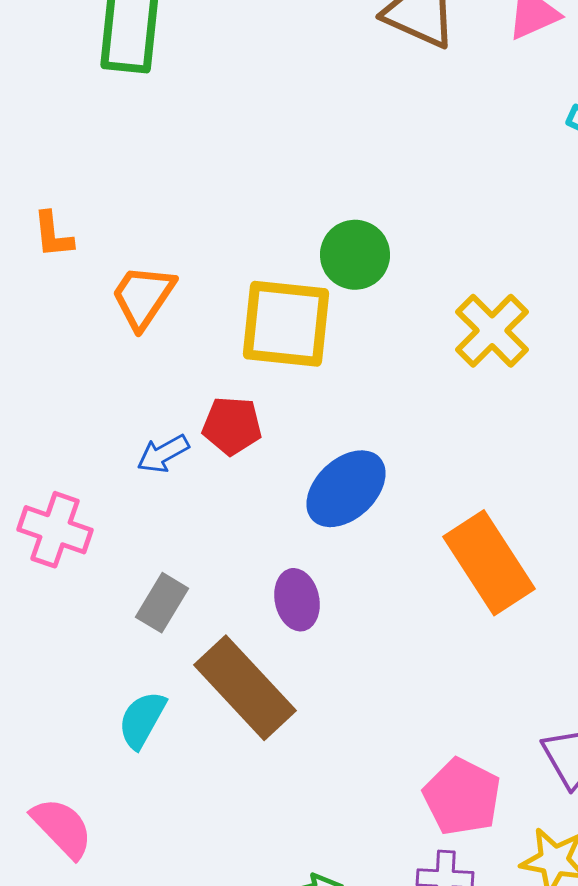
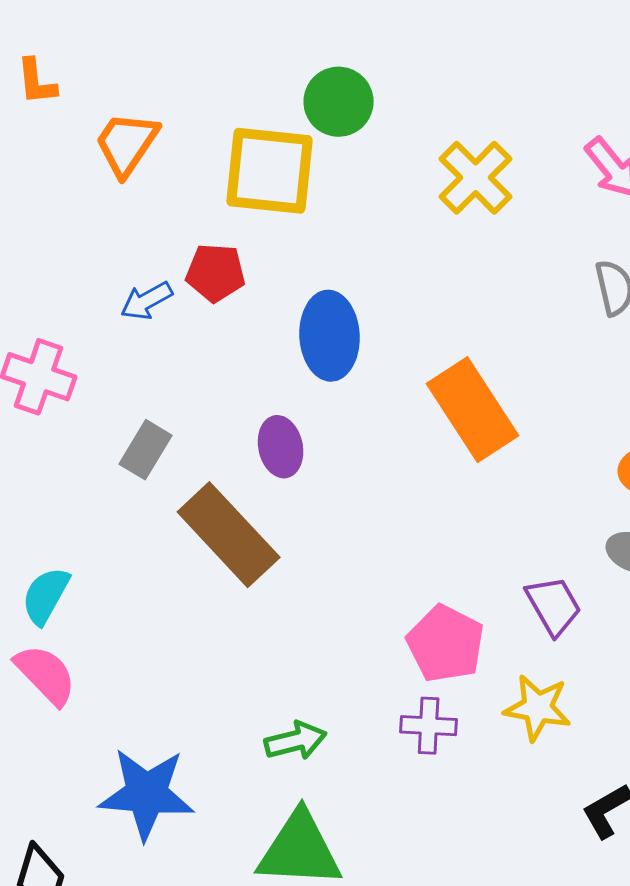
blue ellipse: (346, 489) -> (330, 336), turned -50
cyan semicircle: (142, 720) -> (46, 596), moved

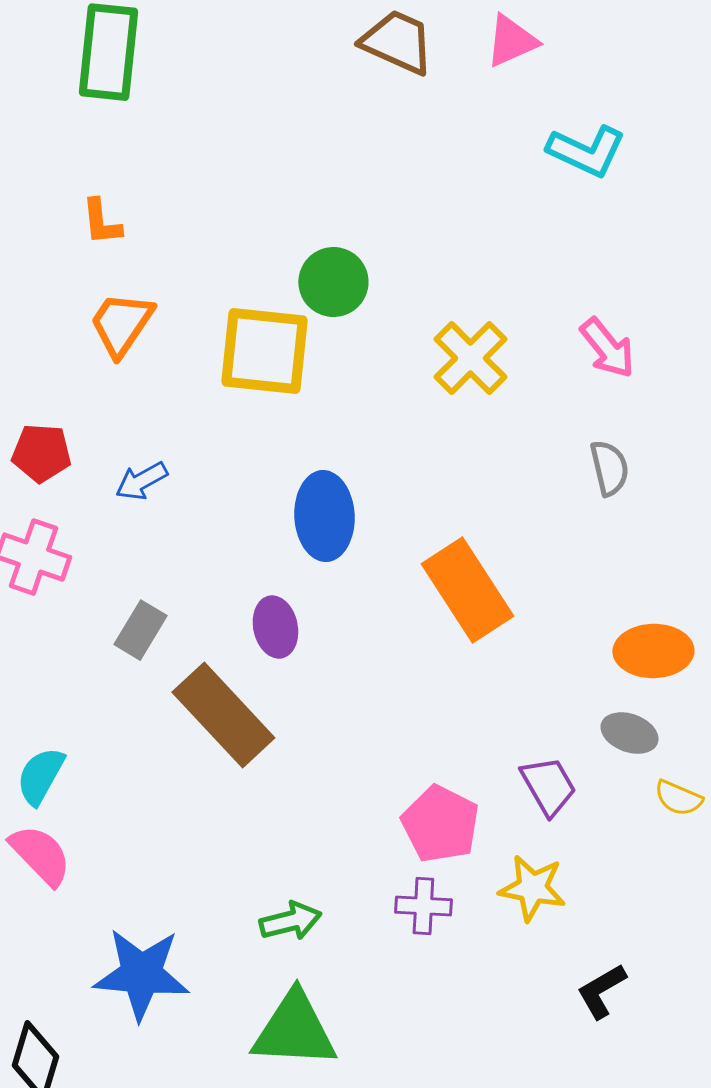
orange L-shape: (37, 82) -> (101, 222), moved
red pentagon: (216, 273) -> (41, 453), moved

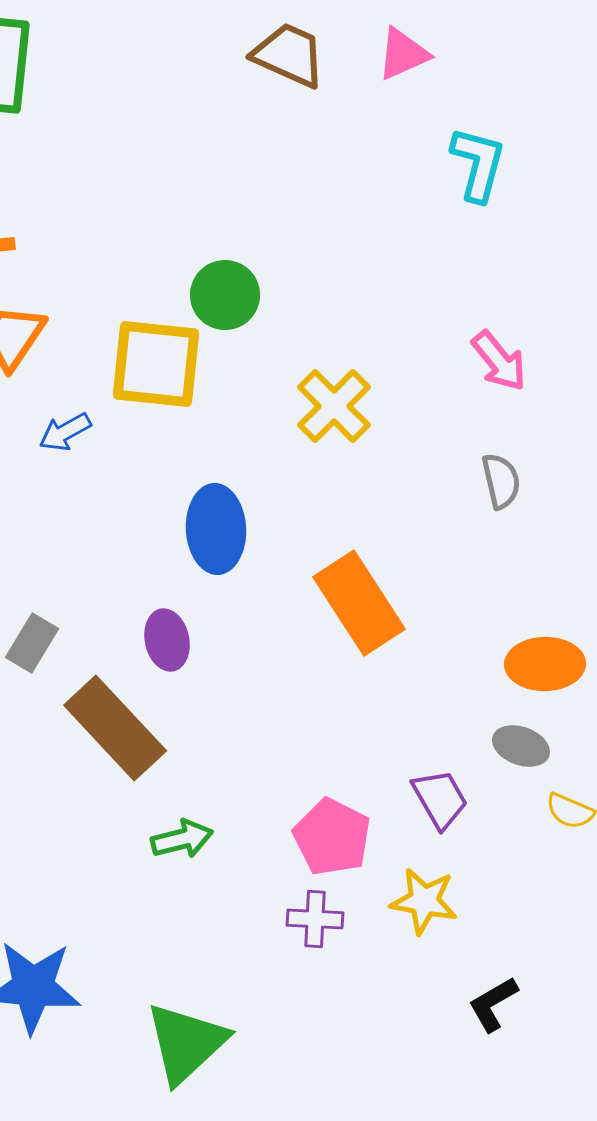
cyan L-shape: (586, 151) -> (478, 164), turned -100
yellow cross: (470, 358) -> (334, 406), moved
blue arrow: (141, 481) -> (65, 432), moved
green arrow: (290, 921) -> (182, 839), moved
green triangle: (294, 1030) -> (186, 1043), turned -46

